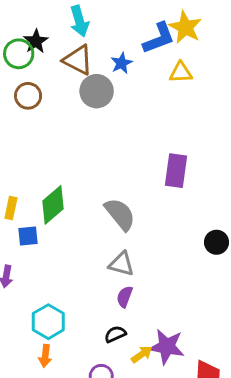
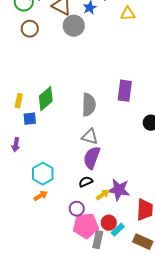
purple rectangle: (176, 171) -> (125, 91), moved
gray semicircle: (120, 214) -> (89, 105), turned 40
purple semicircle: (125, 297) -> (92, 158), size x1.6
orange arrow: (45, 356) -> (41, 196), turned -128

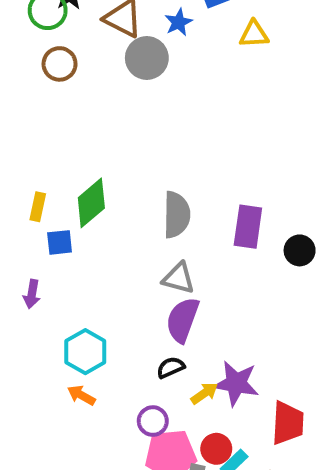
purple rectangle: (125, 91) -> (248, 227), moved
orange arrow: (41, 196) -> (81, 395), turned -120

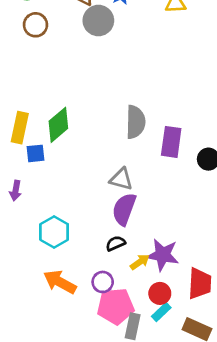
yellow rectangle: (38, 207) -> (20, 128), size x1.5
gray semicircle: (177, 215) -> (136, 122), moved
orange arrow: (81, 395) -> (60, 282), moved, size x1.6
red circle: (216, 449) -> (160, 293), moved

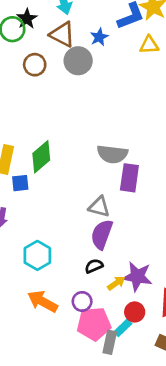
brown circle: (36, 25) -> (35, 65), moved
gray semicircle: (136, 122) -> (112, 154), turned 96
purple rectangle: (171, 142) -> (129, 178), moved
cyan rectangle: (161, 312) -> (123, 328), moved

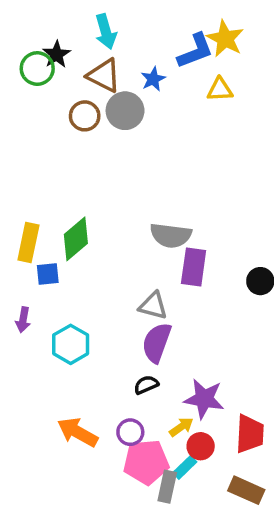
brown circle: (35, 65) -> (85, 116), moved
cyan hexagon: (37, 255) -> (71, 344), moved
yellow arrow: (116, 283) -> (181, 427), moved

